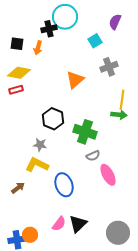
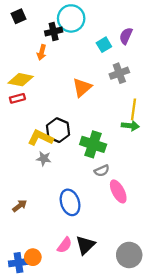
purple semicircle: (115, 22) -> (126, 36), moved
black square: (17, 44) -> (19, 16), moved, turned -32
yellow L-shape: (37, 165) -> (40, 138), moved

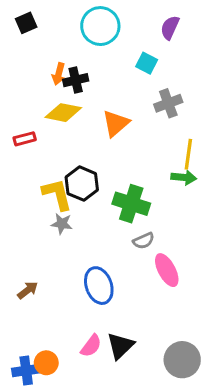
black cross: (54, 32) -> (76, 80), moved
purple semicircle: (126, 36) -> (170, 28), moved
cyan square: (104, 45) -> (147, 63), turned -32
yellow diamond: (21, 80) -> (63, 113), moved
yellow L-shape: (40, 138) -> (57, 194), turned 50

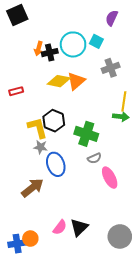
black square: (26, 23) -> (17, 15), size x1.5
cyan circle: (100, 26) -> (73, 44), moved
yellow diamond: (63, 113) -> (59, 81), moved
blue ellipse: (99, 286) -> (56, 164), moved
brown arrow: (28, 290) -> (32, 188), moved, size x1.6

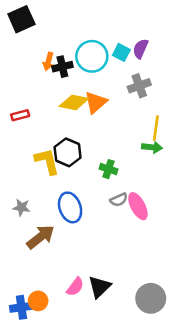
purple semicircle: (112, 18) -> (141, 49), moved
green cross: (86, 134) -> (108, 169), size x0.6
gray star: (41, 147) -> (21, 207), moved
pink ellipse: (110, 178) -> (138, 206), moved

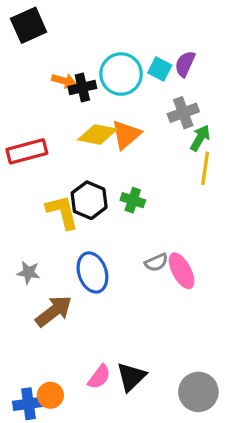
orange arrow: (48, 61) -> (64, 81), turned -90
red rectangle: (20, 115) -> (27, 151), size x1.6
green arrow: (152, 147) -> (200, 138), moved, turned -66
green cross: (108, 169) -> (133, 200), moved

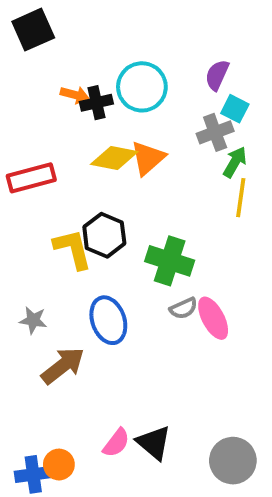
cyan square: (160, 69) -> (235, 109), moved
green cross: (133, 200) -> (170, 261), moved, size x1.6
black triangle: (131, 377) -> (154, 443), turned -36

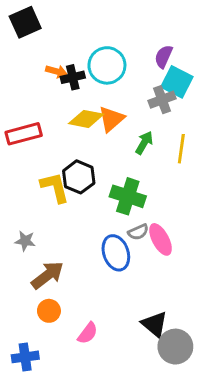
cyan square: (235, 109) -> (177, 82), size x1.5
green arrow: (235, 162) -> (144, 143), moved
blue ellipse: (108, 320) -> (116, 253), moved
black triangle: (154, 443) -> (155, 324), moved
orange circle: (59, 465) -> (49, 311), moved

